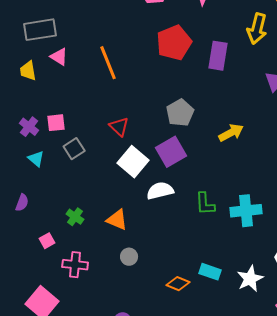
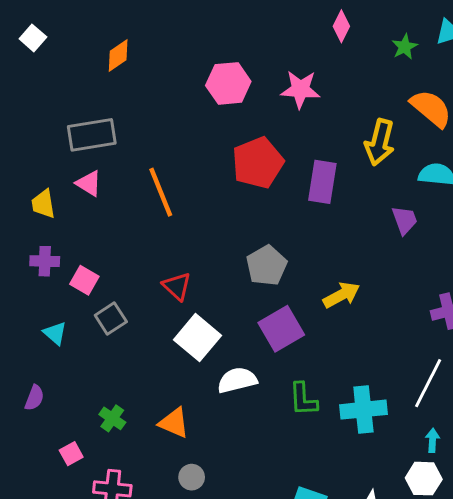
gray rectangle: (40, 30) -> (92, 135), moved
pink square: (56, 123) -> (84, 280), turned 36
purple cross: (29, 127) -> (45, 261), moved, turned -36
purple square: (171, 152) -> (281, 329), moved

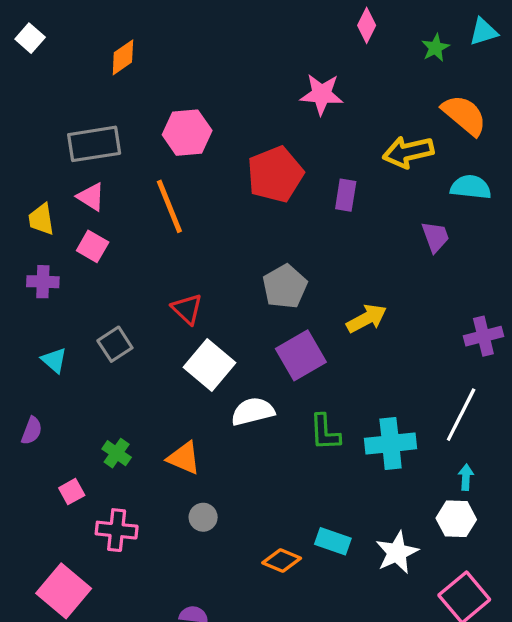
pink hexagon: (228, 83) -> (187, 133), moved
yellow arrow: (380, 142) -> (408, 152), turned 63
purple rectangle: (322, 182) -> (346, 195), size x0.7
pink square: (84, 280) -> (93, 246), moved

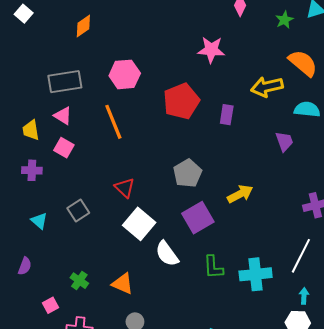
white semicircle: (253, 411) -> (167, 254), turned -112

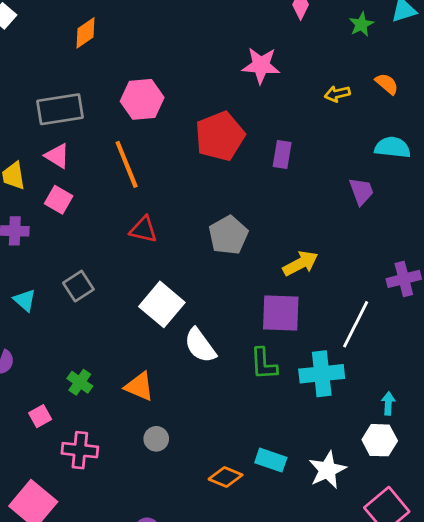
orange semicircle: (303, 63) -> (387, 84), size x0.6
yellow arrow: (267, 87) -> (337, 94), moved, size x0.6
red triangle: (125, 188) -> (143, 229), moved, turned -30
purple square: (198, 218) -> (281, 313), moved, turned 32
white line: (301, 256) -> (356, 324), moved

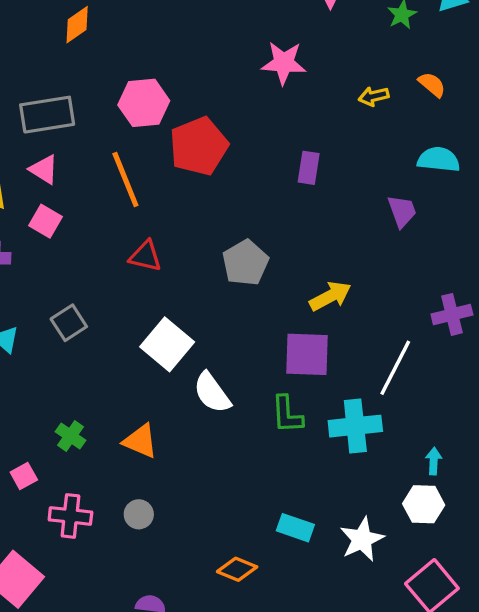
red pentagon: (220, 136) -> (199, 146), moved
gray circle: (156, 439) -> (139, 514), moved
orange diamond: (226, 477) -> (237, 569), moved

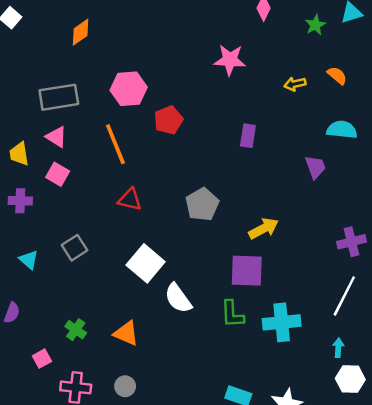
red pentagon: (199, 146) -> (168, 120), size x0.7
white line: (395, 368) -> (344, 296), moved
white hexagon: (424, 504) -> (350, 379), moved

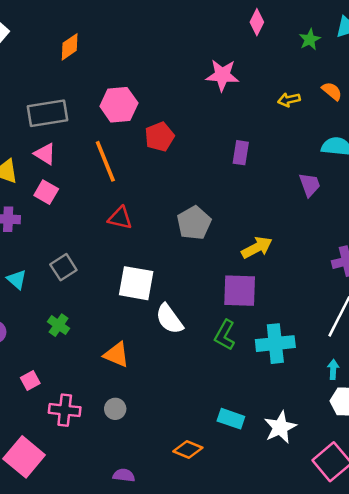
white square: (146, 263) -> (136, 283), turned -30
green L-shape: (232, 314) -> (225, 335), turned 32
green cross: (76, 330) -> (59, 325), moved

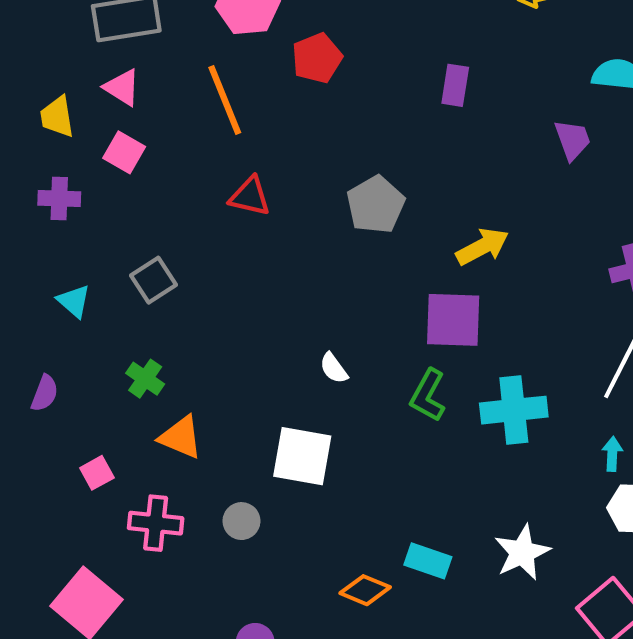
white square: (136, 283) -> (302, 456), moved
white semicircle: (169, 319) -> (334, 368), size x0.6
orange triangle: (116, 355) -> (181, 437), moved
cyan rectangle: (231, 419) -> (428, 561), moved

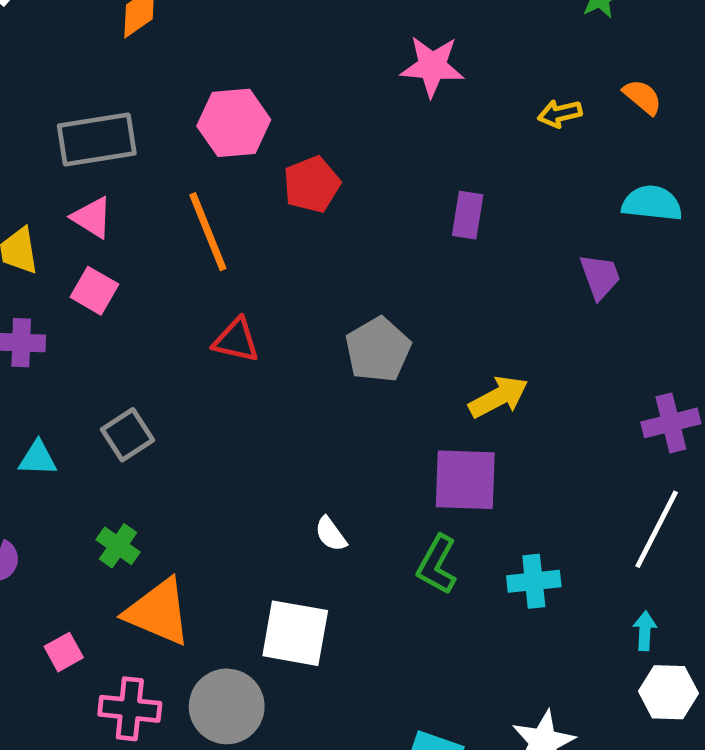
cyan triangle: (74, 301) -> (38, 458), turned -39
cyan cross: (514, 410) -> (534, 581), size x0.7
orange triangle: (181, 437) -> (158, 612), size x1.4
gray circle: (241, 521) -> (227, 706), size x1.8

